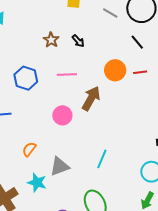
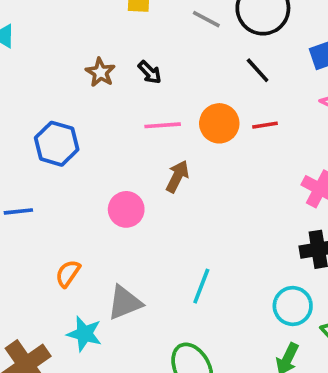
pink line: (67, 75) -> (163, 125), moved
brown arrow: (91, 98) -> (177, 176), size x0.7

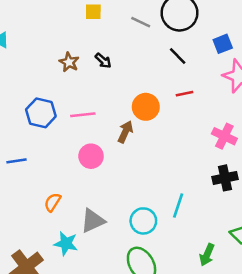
orange circle: (219, 123) -> (146, 107), moved
pink line: (163, 125) -> (83, 115), moved
cyan line: (201, 286) -> (178, 205), moved
cyan circle: (293, 306) -> (143, 221), moved

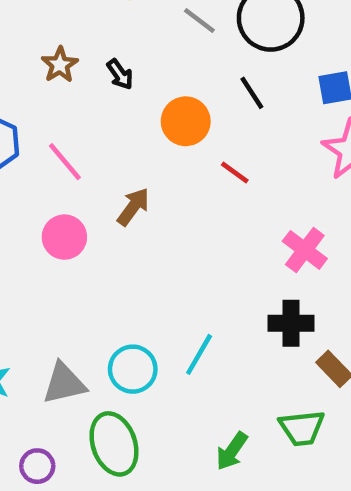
red line: (184, 94) -> (235, 173), moved, turned 36
orange circle: (146, 107) -> (186, 121), moved
pink line: (83, 115) -> (65, 162), turned 45
gray triangle: (93, 221) -> (64, 383), moved

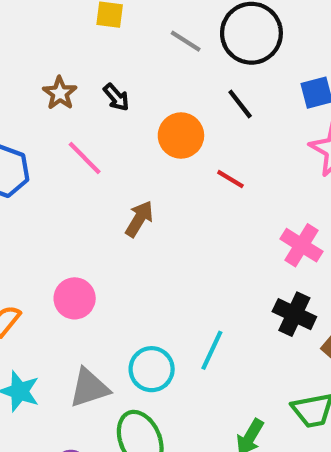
pink line: (65, 162) -> (85, 158), moved
pink circle: (64, 237) -> (75, 298), moved
black cross: (291, 323) -> (294, 314), turned 30

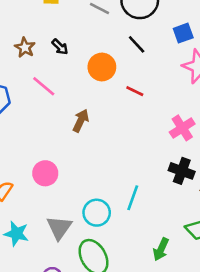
pink cross: (301, 245) -> (182, 128), turned 30
gray triangle: (89, 388) -> (59, 228), turned -32

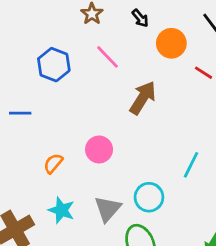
black arrow: (60, 47) -> (140, 18), moved
brown arrow: (81, 121) -> (143, 98), size x1.4
cyan line: (133, 198) -> (191, 165), moved

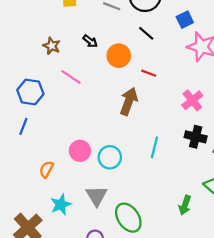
brown arrow: (143, 98) -> (129, 101), moved
blue line: (20, 113) -> (23, 126), moved, turned -56
cyan circle: (149, 197) -> (110, 157), moved
cyan star: (61, 210) -> (61, 205), turned -30

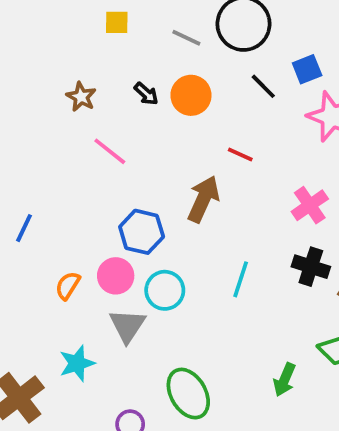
black line: (146, 33) -> (263, 86), moved
orange circle: (119, 56) -> (191, 95), moved
blue hexagon: (30, 92) -> (142, 232), moved
orange semicircle: (46, 169) -> (68, 286), moved
gray triangle: (97, 196) -> (127, 326), moved

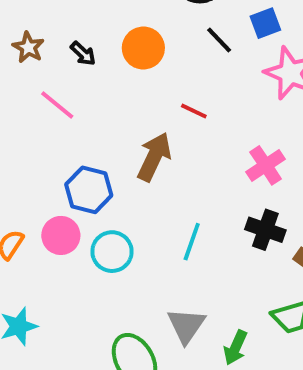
black arrow: (146, 94) -> (83, 54), moved
gray triangle: (127, 326) -> (186, 326), moved

